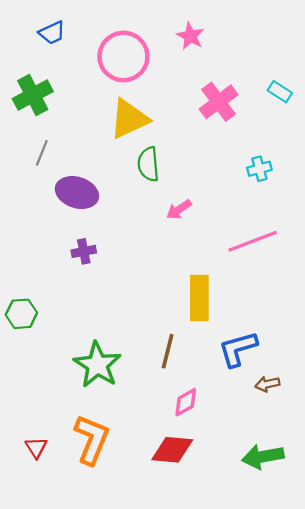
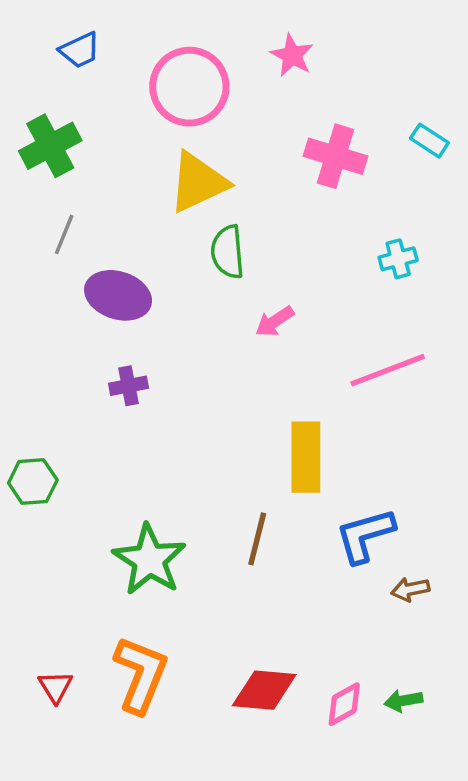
pink cross: (219, 102) -> (335, 156), turned -36
pink diamond: (186, 402) -> (344, 704), moved
green arrow: (263, 457) -> (403, 701), size x0.6

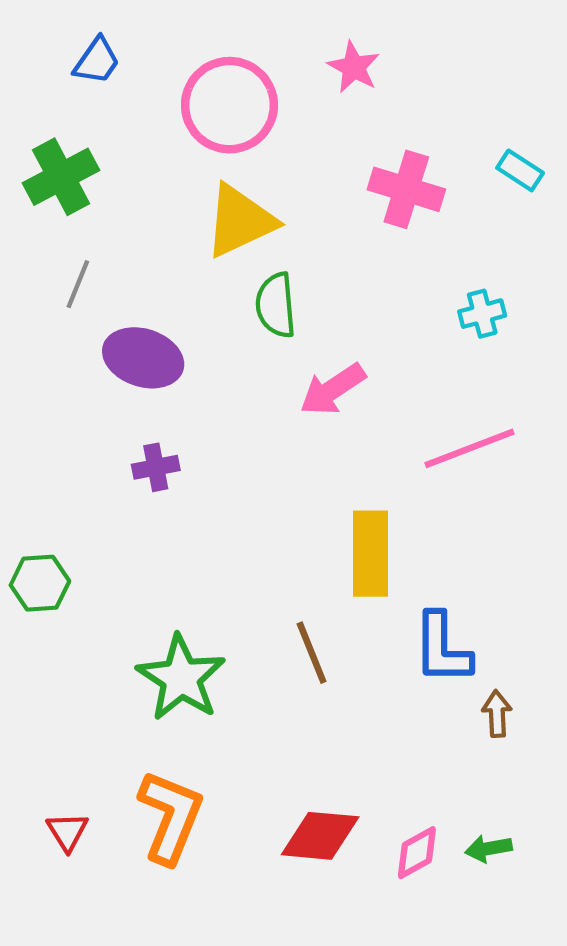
blue trapezoid: (80, 50) -> (97, 61), turned -30
pink arrow: (275, 321) -> (333, 389), size x1.4
blue L-shape: (365, 535) -> (442, 648), turned -74
brown line: (257, 539) -> (312, 653), turned -36
brown arrow: (410, 589) -> (497, 714), turned 99

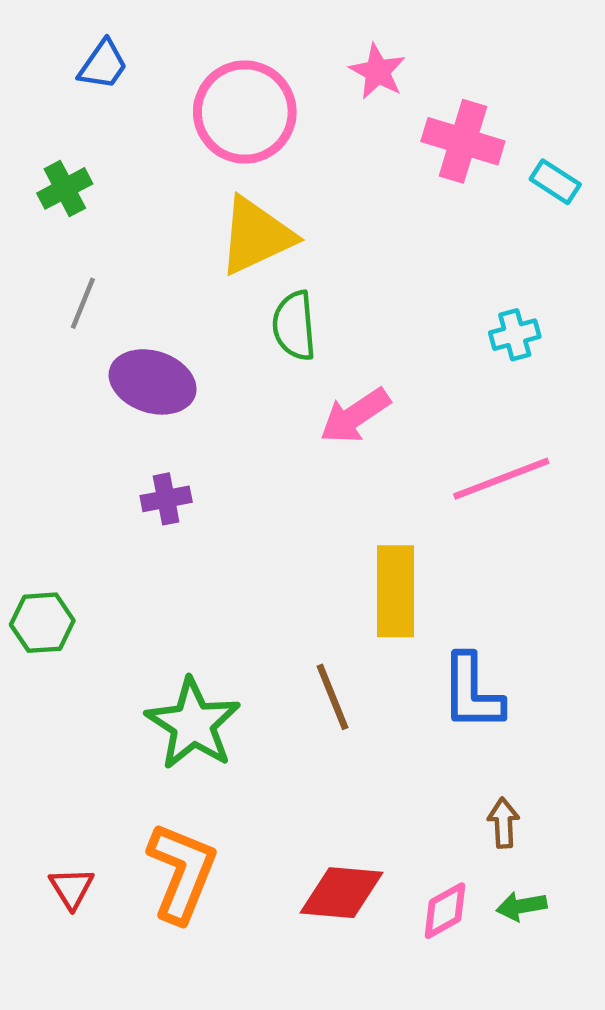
green cross: (61, 177) -> (65, 188), size x0.7
pink cross: (406, 189) -> (463, 141), moved
brown arrow: (497, 714) -> (503, 823), moved

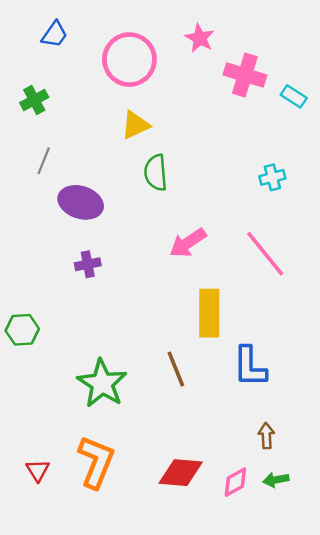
yellow triangle: (256, 236) -> (135, 125), size x0.7
pink arrow: (355, 416) -> (188, 243), moved
pink line: (501, 479) -> (265, 254), turned 72

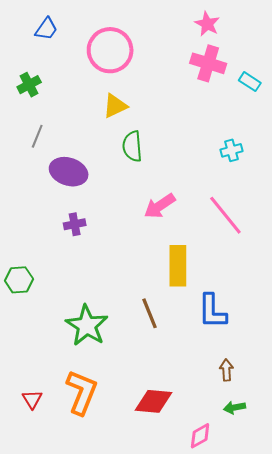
pink star: (200, 38) -> (207, 24), moved
pink diamond: (235, 482) -> (200, 436), moved

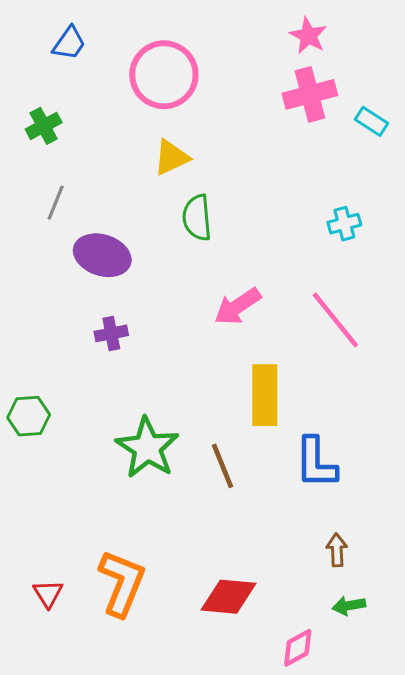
pink cross: (208, 63) -> (310, 94), turned -32
green star: (87, 325) -> (147, 448), moved

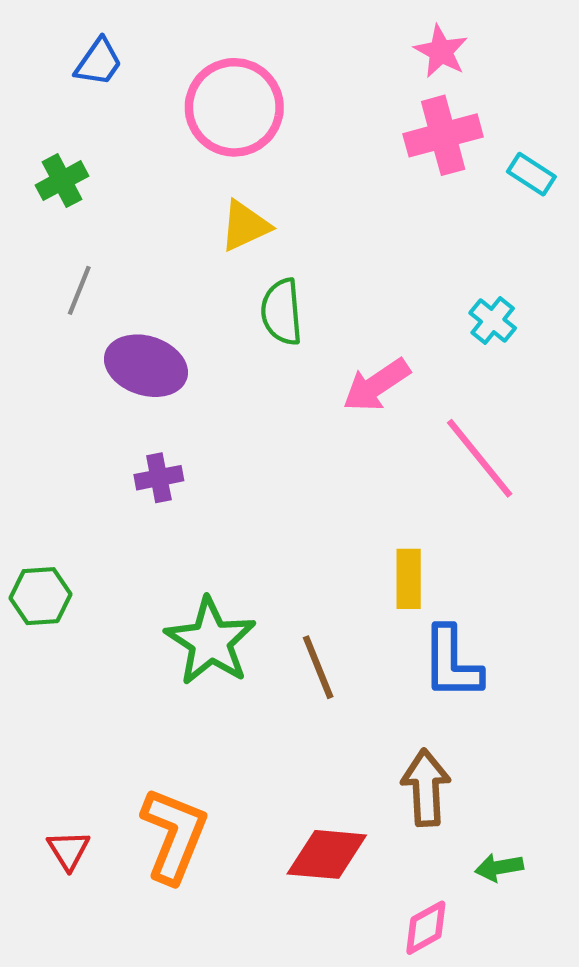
cyan cross: (344, 224) -> (493, 321), turned -36
pink arrow: (238, 306) -> (376, 385), moved
yellow rectangle: (265, 395) -> (409, 579), moved, size x0.7
brown arrow: (337, 550) -> (426, 788), moved, size x1.6

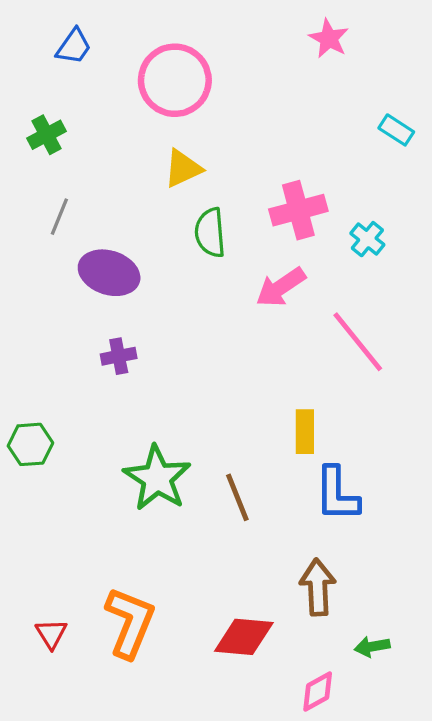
pink cross: (443, 135) -> (298, 210), moved

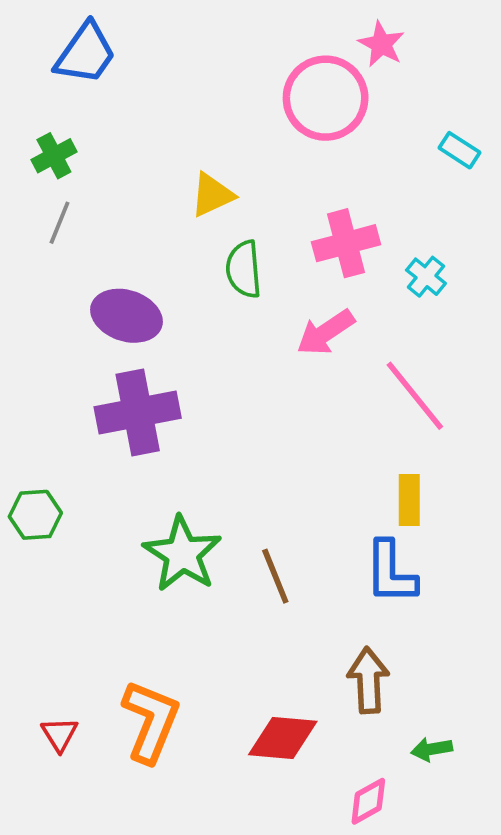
blue trapezoid: (74, 46) -> (86, 53), size x1.5
pink circle: (175, 80) -> (326, 98), moved
gray line: (59, 217) -> (60, 223), moved
purple cross: (119, 356) -> (138, 412), size x2.0
yellow rectangle: (305, 432) -> (409, 500), moved

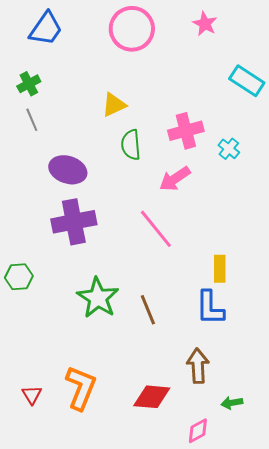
pink circle: (326, 98) -> (132, 29), moved
cyan rectangle: (459, 150) -> (247, 81), size x1.6
gray line: (60, 223) -> (32, 120), turned -45
pink line: (415, 396) -> (156, 229), moved

